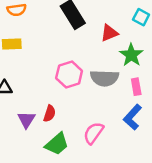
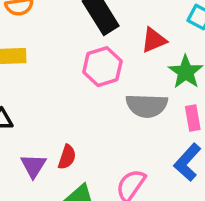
pink hexagon: (69, 74) -> (102, 67), moved

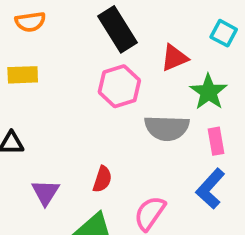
red semicircle: (67, 157) -> (102, 179), moved

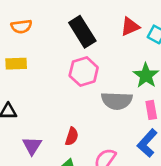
red triangle: (174, 58) -> (130, 26), moved

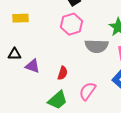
purple triangle: (32, 146) -> (32, 66), moved, turned -42

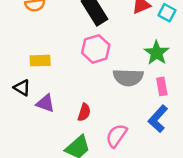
yellow rectangle: (20, 18) -> (40, 61), moved
black triangle: (14, 54) -> (22, 88), turned 32

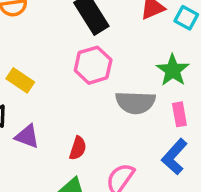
yellow rectangle: (40, 61) -> (20, 80), turned 36

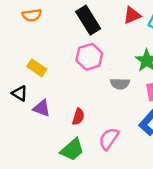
gray semicircle: (135, 102) -> (120, 84), size x0.7

